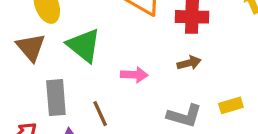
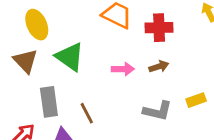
pink arrow: (134, 75) -> (123, 69), moved

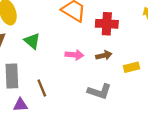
green triangle: (70, 57) -> (32, 41), size x0.7
yellow rectangle: (196, 100) -> (132, 67), moved

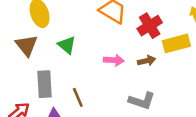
red cross: (107, 24) -> (150, 26), turned -35
yellow rectangle: (132, 67) -> (176, 43), moved, size x1.5

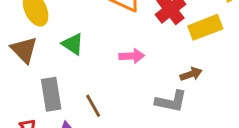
brown arrow: (147, 61) -> (191, 74), moved

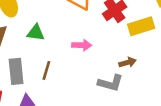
green triangle: (73, 44) -> (36, 33), turned -30
brown line: (93, 106) -> (46, 70), moved, turned 42

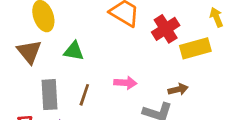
pink arrow: (82, 45) -> (125, 83), moved

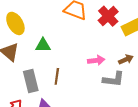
pink arrow: (125, 83) -> (96, 60), moved

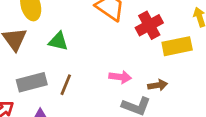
gray rectangle: (31, 81) -> (32, 82), turned 75

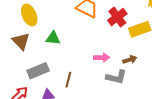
brown line: (66, 85) -> (68, 80), moved

